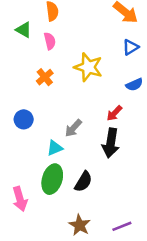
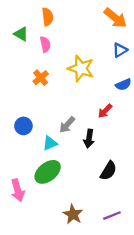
blue circle: (24, 119) -> (23, 126), moved
black arrow: (111, 143) -> (89, 139), moved, size x0.7
green ellipse: (52, 179) -> (48, 172), turned 35
black semicircle: (83, 182) -> (108, 171), moved

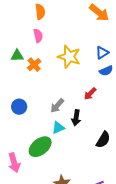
green triangle: (21, 34) -> (17, 56), moved, turned -32
blue triangle: (120, 50) -> (102, 53), moved
cyan triangle: (50, 143) -> (58, 128), moved
black semicircle: (108, 171) -> (103, 140), moved

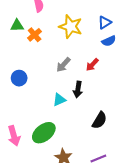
gray arrow: (57, 106) -> (63, 65), moved
black semicircle: (103, 140) -> (99, 120), moved
green ellipse: (40, 147) -> (44, 133), moved

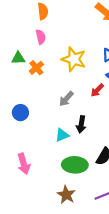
red arrow: (92, 65) -> (97, 90), moved
green ellipse: (44, 133) -> (75, 165), moved, turned 40
pink arrow: (14, 136) -> (24, 164), moved

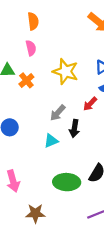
black arrow: (81, 124) -> (74, 128), moved
cyan triangle: (62, 135) -> (51, 141), moved
brown star: (66, 195) -> (35, 213), moved, turned -30

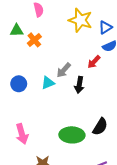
yellow star: (66, 71) -> (80, 20), moved
cyan triangle: (51, 141) -> (48, 83), moved

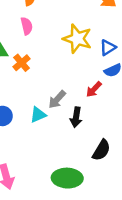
black semicircle: (100, 127) -> (101, 150), moved

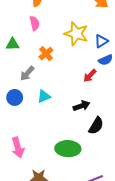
orange cross: (22, 63) -> (46, 54), moved
gray arrow: (57, 99) -> (27, 73), moved
black arrow: (76, 117) -> (81, 106), moved, turned -119

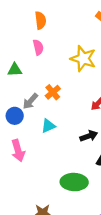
orange cross: (46, 54) -> (53, 92), moved
blue circle: (15, 97) -> (15, 116), moved
pink arrow: (18, 148) -> (18, 151), moved

